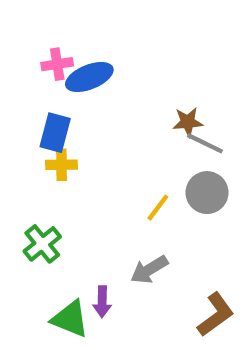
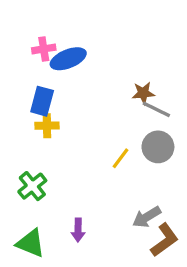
gray arrow: (149, 270) -> (147, 217), moved
green triangle: (70, 319) -> (31, 243), moved

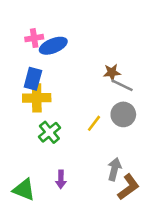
yellow cross: (47, 126) -> (37, 98), size x1.5
green cross: (32, 186) -> (49, 132), moved
gray arrow: (147, 217) -> (114, 169), turned 135

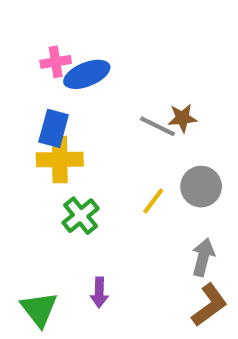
gray line: (122, 85) -> (157, 126), moved
gray arrow: (114, 169) -> (203, 257), moved
green triangle: (24, 190) -> (39, 309), turned 30

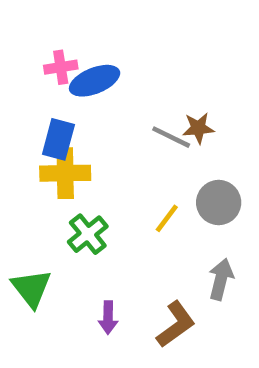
brown L-shape: (209, 305) -> (176, 324), moved
green triangle: (39, 309) -> (31, 288), moved

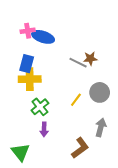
blue ellipse: (95, 81) -> (43, 37), turned 40
green triangle: (31, 288) -> (20, 152), moved
purple arrow: (108, 318) -> (44, 129), moved

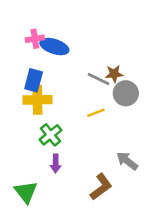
gray circle: (100, 92) -> (126, 93), moved
yellow line: (76, 100) -> (96, 113), moved, turned 32
gray arrow: (101, 127) -> (127, 161), turned -66

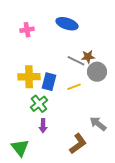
blue ellipse: (54, 47) -> (67, 24), moved
blue rectangle: (34, 80) -> (49, 82), moved

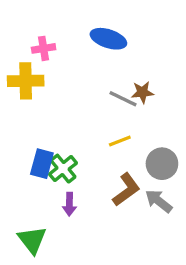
gray circle: (97, 72) -> (162, 164), moved
yellow cross: (29, 77) -> (26, 81), moved
blue rectangle: (49, 82) -> (42, 164), moved
brown L-shape: (78, 144) -> (126, 190), moved

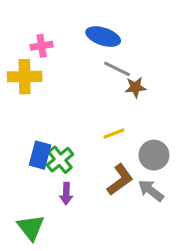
gray line: (123, 99) -> (117, 69), moved

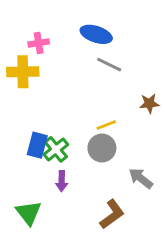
brown star: (135, 87) -> (149, 103), moved
gray circle: (154, 155) -> (102, 148), moved
brown L-shape: (120, 180) -> (112, 214), moved

